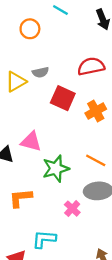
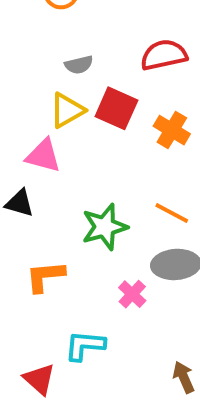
yellow triangle: (16, 82) -> (67, 110), moved
orange cross: (96, 111) -> (172, 130), turned -30
pink triangle: (31, 142) -> (43, 156), moved

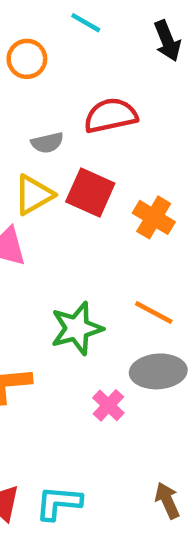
red semicircle: (164, 55) -> (111, 116), moved
cyan L-shape: (85, 346) -> (59, 503), moved

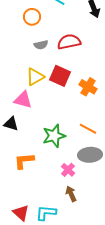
gray semicircle: (47, 143) -> (41, 45), moved
brown arrow: (167, 501) -> (71, 194), moved

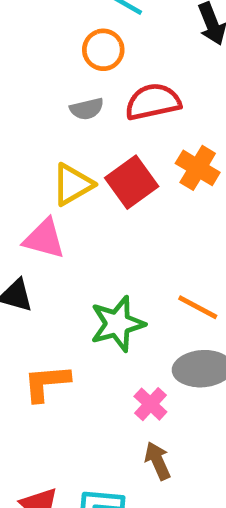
orange circle: (32, 17) -> (103, 50), moved
red square: (60, 76) -> (132, 182), turned 30
orange cross: (88, 87) -> (198, 168), moved

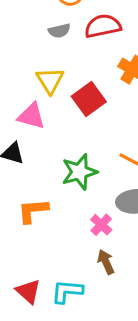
red square: (132, 182) -> (89, 99), moved
yellow triangle: (73, 184) -> (50, 80), turned -32

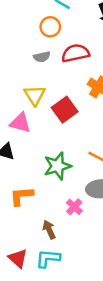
brown arrow: (106, 262) -> (49, 230), moved

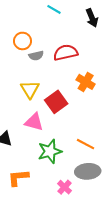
orange circle: (50, 27) -> (22, 41), moved
pink triangle: (20, 123) -> (34, 122), moved

